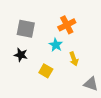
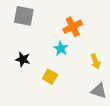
gray square: (26, 29) -> (24, 16), moved
yellow arrow: (74, 59) -> (96, 62), moved

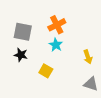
gray square: (24, 16) -> (23, 32), moved
orange cross: (73, 27) -> (57, 25), moved

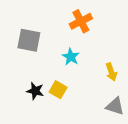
orange cross: (57, 25) -> (81, 21), moved
black star: (21, 55) -> (35, 91), moved

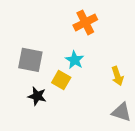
gray square: (29, 40) -> (30, 60), moved
yellow square: (58, 90) -> (61, 80), moved

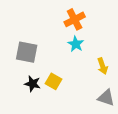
cyan star: (75, 60) -> (76, 44), moved
yellow square: (61, 80) -> (54, 81), moved

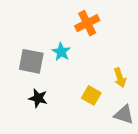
cyan star: (76, 44) -> (61, 52), moved
yellow square: (54, 81) -> (91, 95), moved

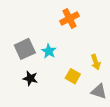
cyan star: (61, 52) -> (49, 51), moved
gray square: (31, 61) -> (25, 49), turned -36

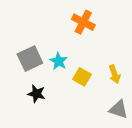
orange cross: (69, 18) -> (83, 22), turned -36
yellow square: (73, 76) -> (82, 77), moved

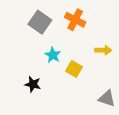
gray square: (30, 59) -> (40, 22), moved, turned -30
yellow arrow: (115, 74) -> (103, 50), moved, turned -70

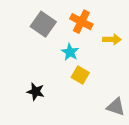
yellow arrow: (103, 50) -> (112, 39), moved
cyan star: (53, 55) -> (70, 52), moved

